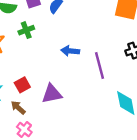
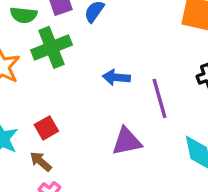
green cross: (26, 30) -> (51, 47), size x1.6
purple triangle: (52, 94) -> (127, 141), moved

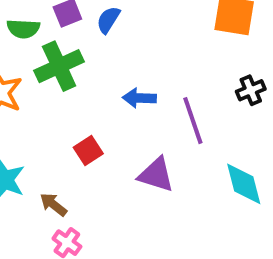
red square: (46, 128) -> (88, 150), moved
purple triangle: (127, 141) -> (156, 175), turned 32

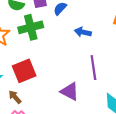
blue arrow: (139, 98) -> (83, 32), moved
red square: (88, 150) -> (24, 71), moved, size x1.6

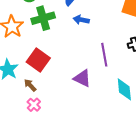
blue arrow: (83, 32) -> (81, 20), moved
red square: (24, 71) -> (38, 60), turned -30

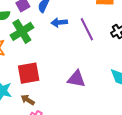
purple line: (104, 55) -> (87, 29), moved
red square: (38, 60) -> (29, 73), turned -30

